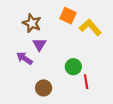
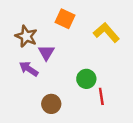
orange square: (68, 16) -> (65, 19), moved
brown star: (32, 23) -> (26, 36), moved

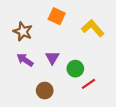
purple triangle: (46, 53) -> (52, 58), moved
red line: (101, 96) -> (88, 84), turned 64

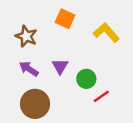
brown circle: (45, 91) -> (35, 104), moved, size x1.5

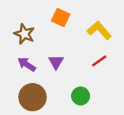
green circle: (86, 79) -> (81, 96), moved
red line: (101, 96) -> (99, 61), moved

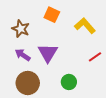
red line: (99, 61) -> (95, 57), moved
purple triangle: (56, 62) -> (48, 53), size x1.5

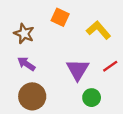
purple triangle: (48, 53) -> (78, 70), moved
green circle: (69, 82) -> (92, 98), moved

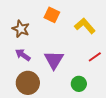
purple triangle: (78, 70) -> (54, 60), moved

